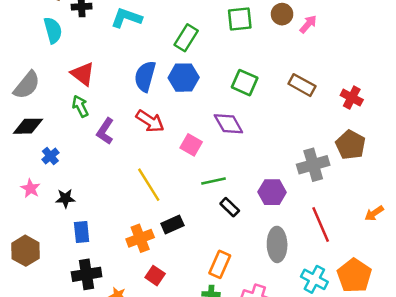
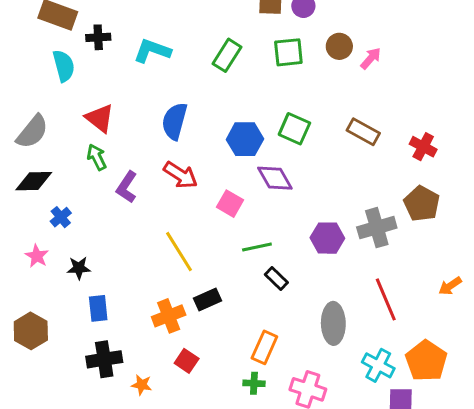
green rectangle: (186, 38) -> (227, 55), moved
blue hexagon: (184, 78) -> (245, 139), moved
purple hexagon: (272, 192) -> (327, 238), moved

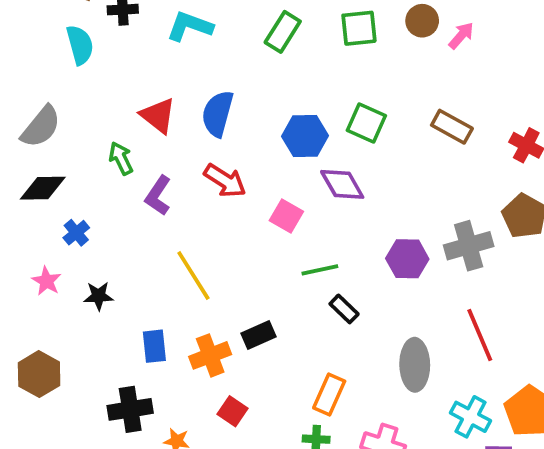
red triangle: (100, 118) -> (158, 116), moved
yellow line: (179, 252) -> (193, 275), moved
blue rectangle: (98, 308) -> (154, 346), moved

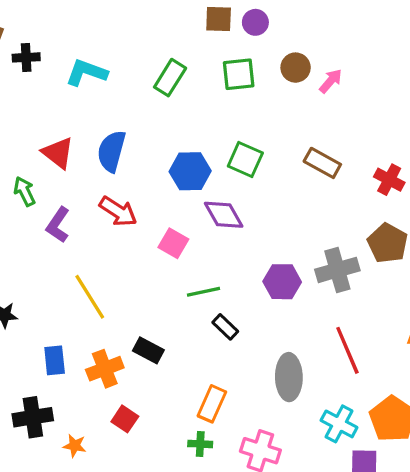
black rectangle: (258, 335) -> (148, 350), turned 52

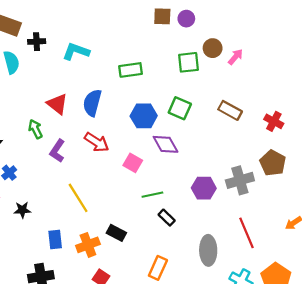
green square: (239, 74) -> (189, 62), moved
green rectangle: (170, 78) -> (131, 70), moved, turned 50

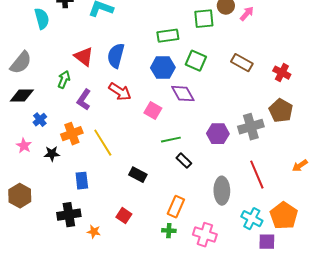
green rectangle: (131, 70) -> (168, 36), moved
green arrow: (35, 129) -> (64, 80), turned 48
orange cross: (88, 245) -> (72, 134), moved

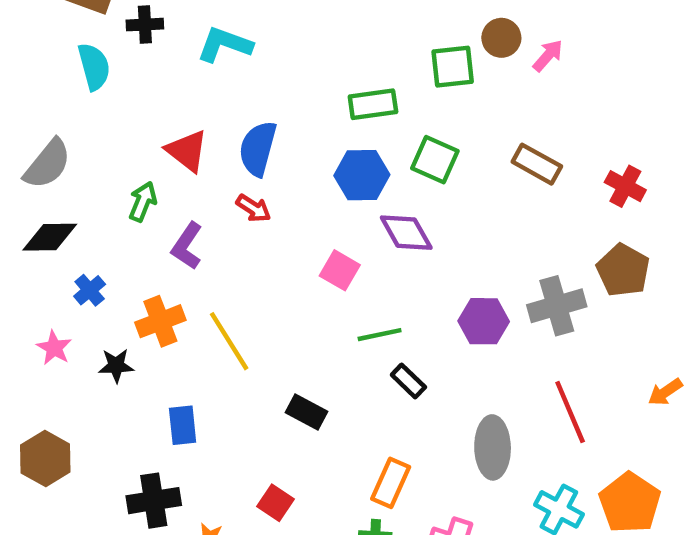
red arrow: (120, 92) -> (253, 208), moved, size x0.7

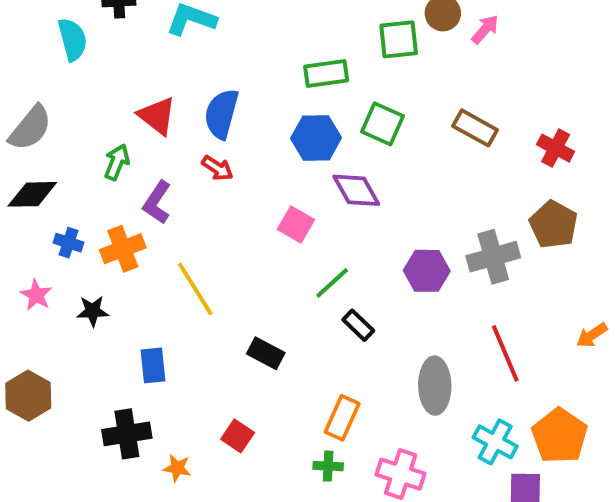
blue cross: (90, 290) -> (68, 243), turned -32
orange cross: (160, 321) -> (123, 249), moved
green line: (380, 335) -> (332, 283), turned -30

